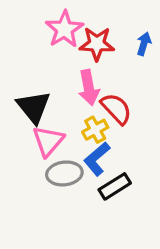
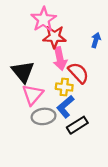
red star: (97, 44) -> (54, 37), moved
blue arrow: (144, 44) -> (96, 40), moved
yellow cross: (95, 130) -> (64, 87), turned 35

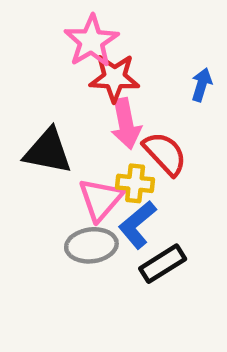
black triangle: (23, 72) -> (48, 151), turned -40
pink triangle: (33, 95) -> (101, 199), moved

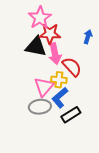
black triangle: (48, 151) -> (36, 47), moved

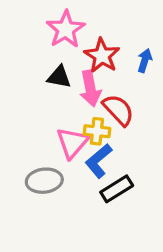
red star: (50, 34) -> (102, 56), moved, turned 30
black triangle: (36, 47) -> (59, 77), size x0.7
gray ellipse: (40, 107) -> (44, 181), moved

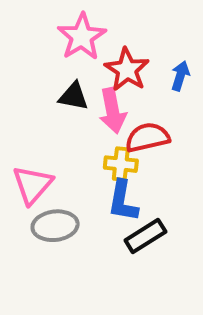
red semicircle: (118, 110) -> (147, 137), turned -60
pink triangle: (72, 143) -> (32, 185), moved
blue L-shape: (99, 161) -> (123, 201), turned -40

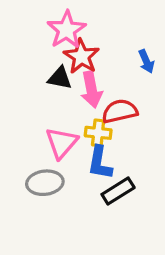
red star: (127, 70) -> (81, 56), moved
blue arrow: (180, 76) -> (146, 61), turned 140
pink triangle: (32, 185) -> (62, 143), moved

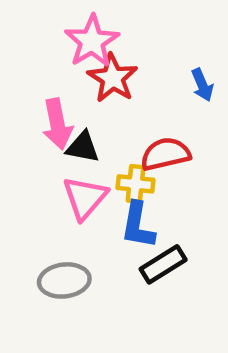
black triangle: (60, 78) -> (83, 147), moved
pink arrow: (91, 90) -> (57, 124), moved
gray ellipse: (45, 183) -> (64, 280), moved

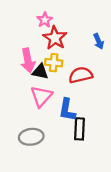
pink star: (92, 41) -> (45, 20), size x0.6
yellow cross: (136, 184) -> (54, 63), moved
black rectangle: (163, 264) -> (80, 129), turned -55

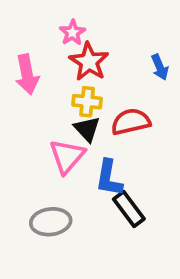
pink arrow: (28, 60) -> (27, 74), moved
black triangle: (40, 72) -> (87, 129), moved, turned 36
black rectangle: (80, 129) -> (129, 209), turned -40

